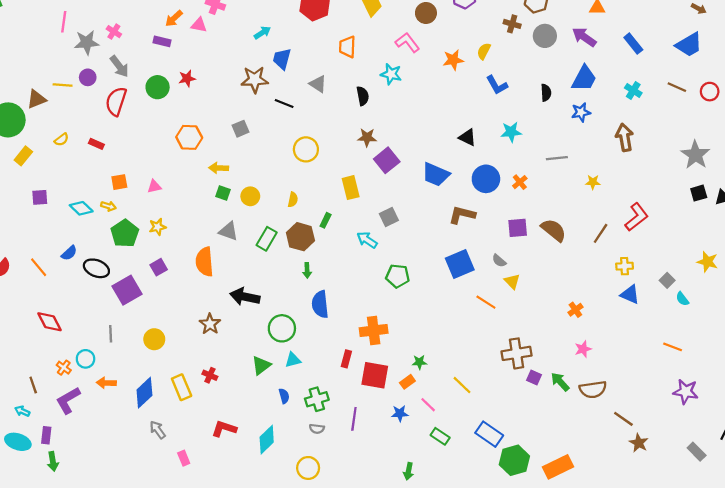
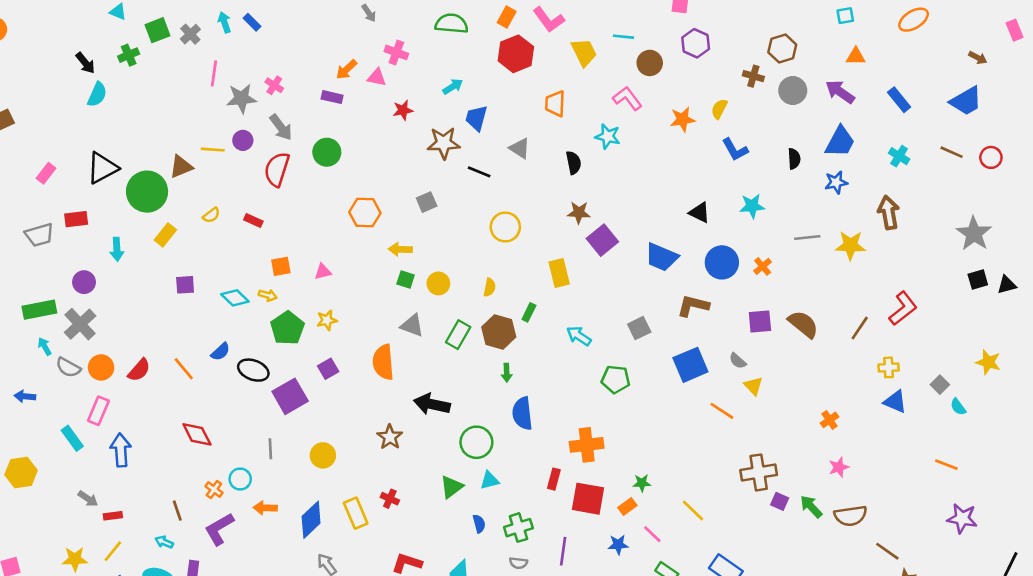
red star: (187, 78) -> (403, 110), moved
yellow star: (593, 182) -> (851, 245), moved, size x1.6
gray square: (389, 217) -> (639, 328), moved

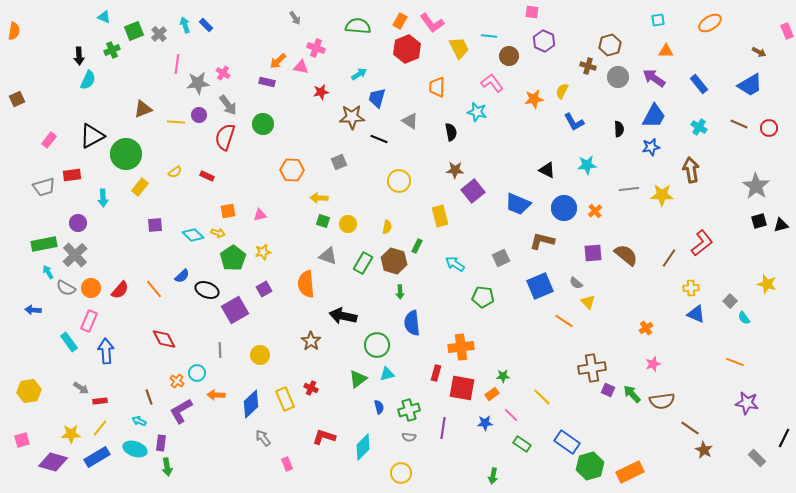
black arrow: (85, 63) -> (79, 56), turned 36
brown triangle: (181, 167) -> (143, 109), moved
yellow hexagon: (21, 472) -> (29, 391), moved

